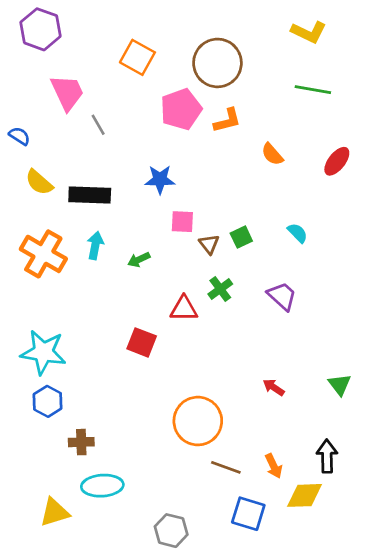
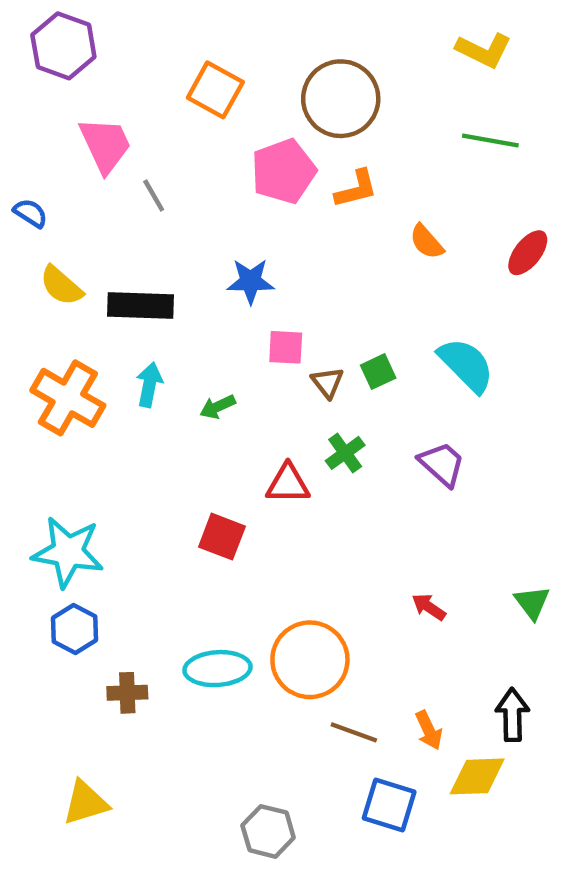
cyan semicircle: (298, 233) -> (466, 365), size x1.8
cyan ellipse: (102, 486) -> (218, 669), moved

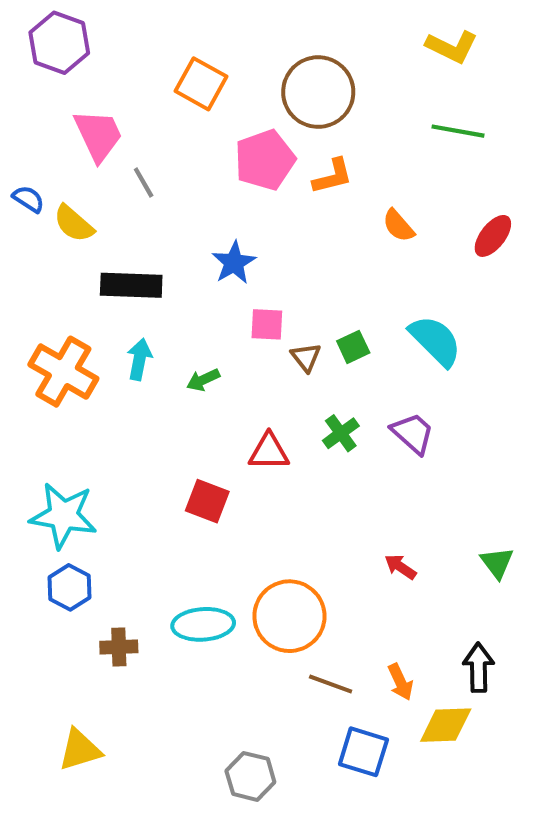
blue star: (251, 281) -> (234, 263), turned -30
yellow semicircle: (61, 286) -> (74, 224), moved
green cross: (345, 453) -> (341, 433), moved

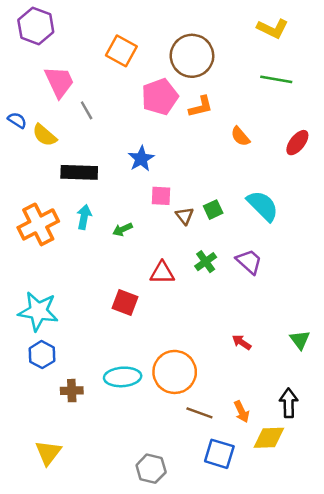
orange cross: (63, 372) -> (38, 224), turned 33
yellow triangle: (80, 750) -> (48, 453), turned -36

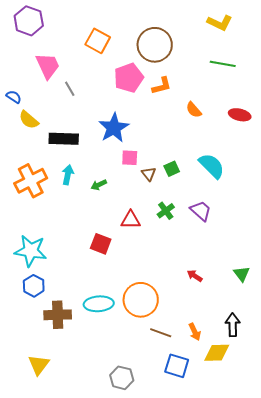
yellow semicircle: (44, 135) -> (29, 120), moved
red ellipse: (297, 143) -> (240, 115), turned 65
blue star: (141, 159) -> (114, 128), size x1.4
brown cross: (72, 391) -> (58, 315), size x1.5

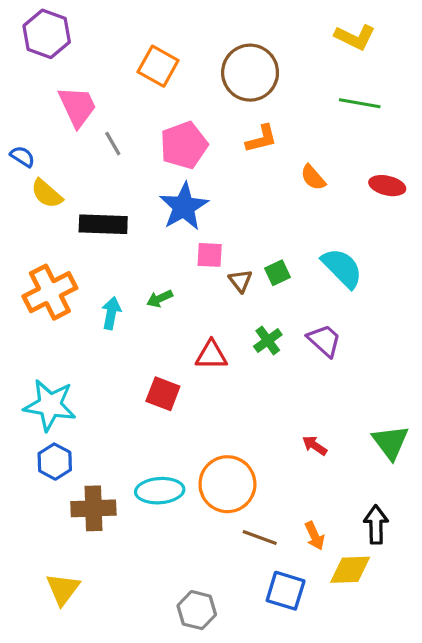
pink pentagon: (129, 78) -> (184, 145), moved
cyan arrow: (68, 175) -> (111, 313), moved
green triangle: (242, 274) -> (390, 442), size x1.4

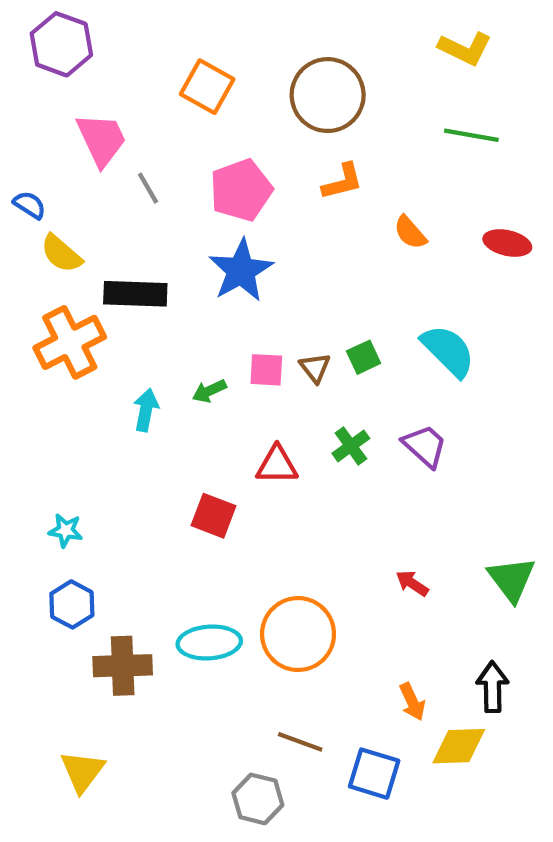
pink square: (210, 255) -> (266, 370), moved
orange cross: (50, 292) -> (70, 342), moved
cyan star: (50, 405) -> (66, 530), size x0.5
brown line: (260, 537) -> (300, 742), moved

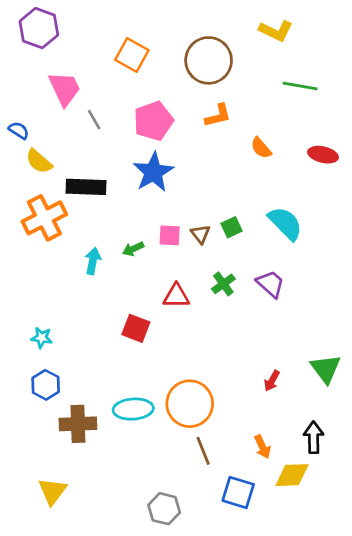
yellow L-shape: (465, 49) -> (276, 31), moved
red arrow: (412, 583) -> (272, 381), moved, turned -95
brown line: (300, 742) -> (203, 451), moved, turned 48

